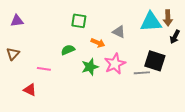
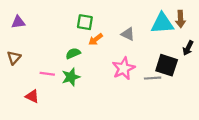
black arrow: (175, 37) -> (188, 48), moved
orange arrow: (98, 43) -> (96, 39), moved, turned 120
green star: (90, 67) -> (71, 77), moved

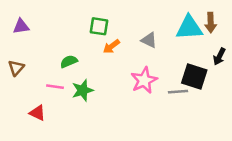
green semicircle: (73, 53) -> (69, 61), moved

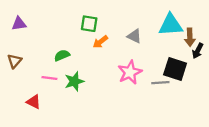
brown arrow: (211, 23) -> (190, 37), moved

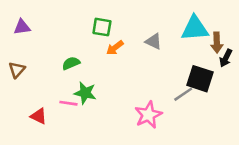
pink star: (130, 72) -> (148, 115), moved
pink line: (49, 78) -> (68, 103), moved
green star: (74, 81) -> (85, 93), turned 30
gray line: (160, 83) -> (183, 94), turned -30

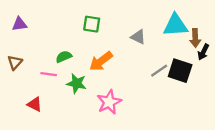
orange arrow: (115, 48) -> (101, 61), moved, size x1.5
gray line: (183, 94) -> (159, 71), moved
pink line: (68, 103) -> (49, 74), moved
pink star: (148, 115) -> (109, 102), moved

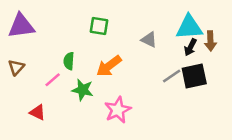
purple triangle: (20, 24) -> (21, 26), size x1.6
black arrow: (203, 52) -> (190, 47), moved
green semicircle: (64, 57) -> (69, 61), turned -63
black square: (180, 71) -> (194, 76), turned -30
pink line: (49, 74) -> (53, 80), turned -49

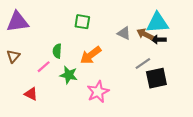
brown arrow: (210, 41) -> (145, 34), moved, turned 119
black arrow: (190, 47) -> (159, 39), turned 64
black square: (194, 76) -> (156, 78), moved

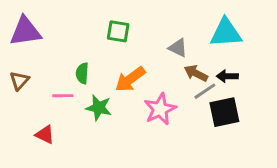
brown arrow: (145, 34) -> (196, 73), moved
black arrow: (159, 39) -> (227, 76), moved
pink line: (44, 67) -> (63, 96), turned 40
pink star: (98, 92) -> (160, 109), moved

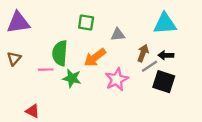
gray triangle: (178, 48) -> (118, 35), moved, turned -32
green semicircle: (82, 73) -> (60, 53), size x1.6
brown arrow: (196, 73) -> (143, 53), turned 84
black square: (224, 112) -> (164, 82), turned 30
red triangle: (45, 135) -> (33, 111), moved

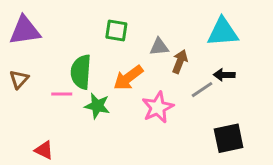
brown arrow: (143, 53) -> (180, 62), moved
black square: (164, 82) -> (229, 138), moved, turned -30

